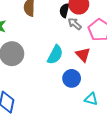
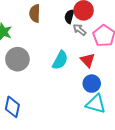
blue circle: (72, 78) -> (92, 84), moved
cyan triangle: (91, 99) -> (96, 104), size x1.5

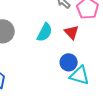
blue circle: (92, 84) -> (69, 62), moved

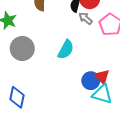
red triangle: (72, 32) -> (102, 77), moved

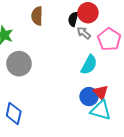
cyan semicircle: (66, 50) -> (89, 65), moved

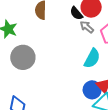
black semicircle: (73, 19) -> (76, 13), turned -56

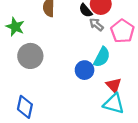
blue circle: (92, 90) -> (85, 70), moved

